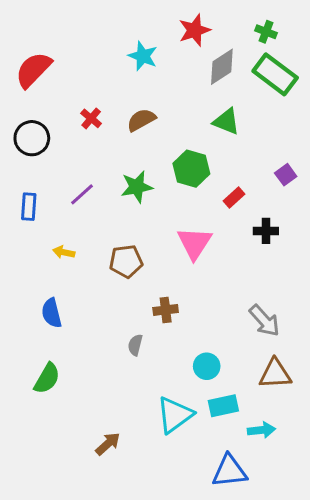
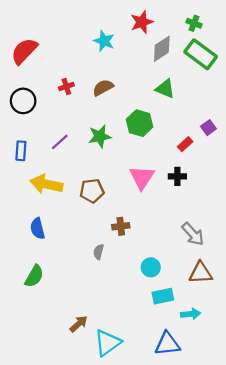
red cross: (91, 118) -> (66, 86), turned 32
red rectangle: (234, 197) -> (185, 144), moved
black cross: (266, 231) -> (177, 176), moved
yellow arrow: (64, 252) -> (46, 184), size x2.0
cyan triangle: (175, 415) -> (107, 343), moved

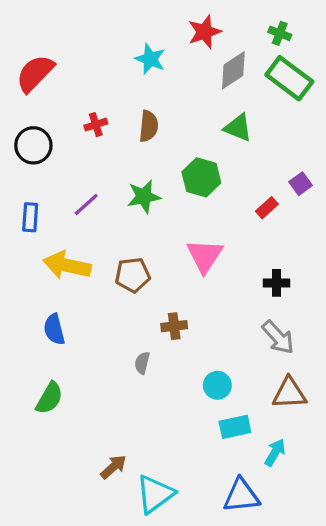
brown semicircle: (103, 88) -> (149, 126), turned 125
black cross: (177, 176) -> (277, 283), moved
cyan arrow: (191, 314) -> (275, 452), turned -54

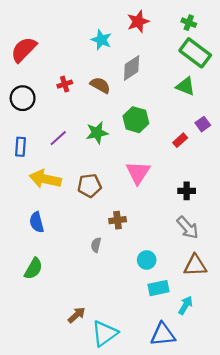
gray diamond: (233, 70) -> (132, 68), moved
brown semicircle: (149, 126) -> (100, 85), turned -66
green triangle: (238, 128) -> (186, 86), moved

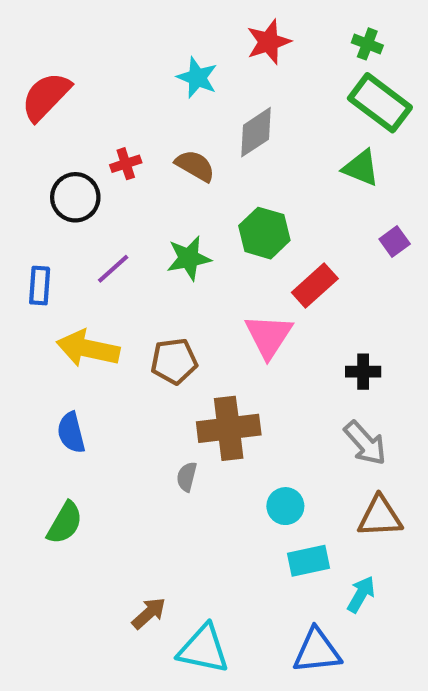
black circle: (23, 98) -> (75, 197), moved
red rectangle: (180, 140) -> (315, 286), moved, size x1.5
brown cross: (118, 220) -> (229, 428), size x1.8
cyan triangle: (105, 333) -> (203, 649), turned 48

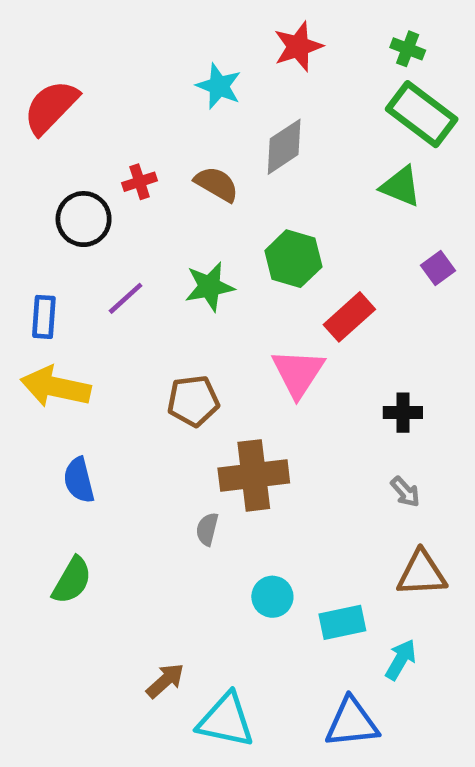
yellow arrow: (88, 349) -> (56, 387), moved
gray arrow: (365, 443) -> (405, 492), size x0.6
cyan circle: (285, 506) -> (272, 597), moved

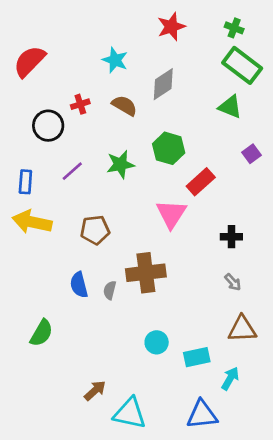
cyan star: (219, 86) -> (115, 60), moved
brown pentagon: (193, 401) -> (95, 230), moved
blue semicircle: (79, 480) -> (79, 285), moved
gray semicircle: (207, 529) -> (110, 290), moved

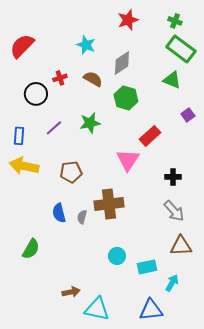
green hexagon: (169, 148) -> (126, 98), moved
gray arrow: (233, 282) -> (174, 211), size x1.6
brown arrow: (95, 391) -> (71, 292), turned 30

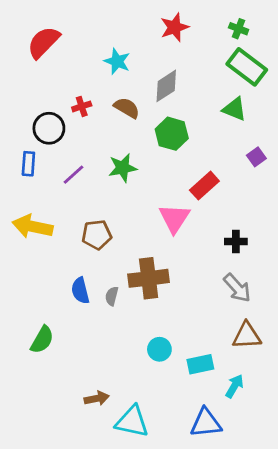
red semicircle: (22, 46) -> (43, 42), moved
blue rectangle: (19, 136) -> (28, 164), moved

